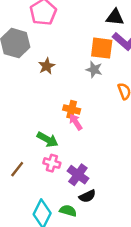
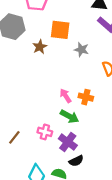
orange square: (102, 48) -> (60, 30), moved
orange cross: (72, 109) -> (86, 97), moved
green arrow: (47, 140) -> (69, 116), moved

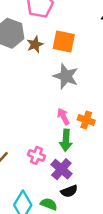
brown star: (40, 47) -> (35, 44), moved
gray star: (81, 50) -> (66, 76), moved, size x1.5
green arrow: (69, 116) -> (66, 140), turned 60

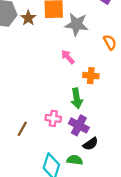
gray star: (66, 76) -> (77, 24), moved
pink arrow: (63, 116) -> (68, 57), moved

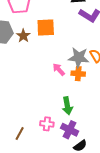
gray star: (77, 24) -> (79, 58), moved
orange cross: (91, 76) -> (78, 74), moved

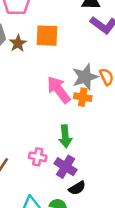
gray star: (79, 58) -> (85, 77), turned -30
pink arrow: (59, 69) -> (59, 90), size x1.6

